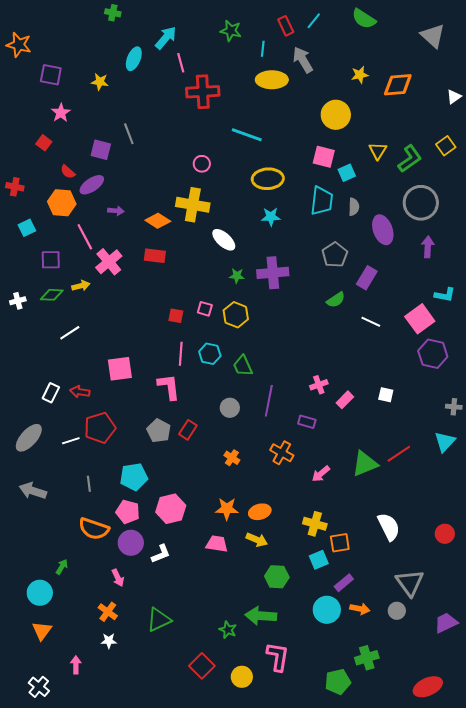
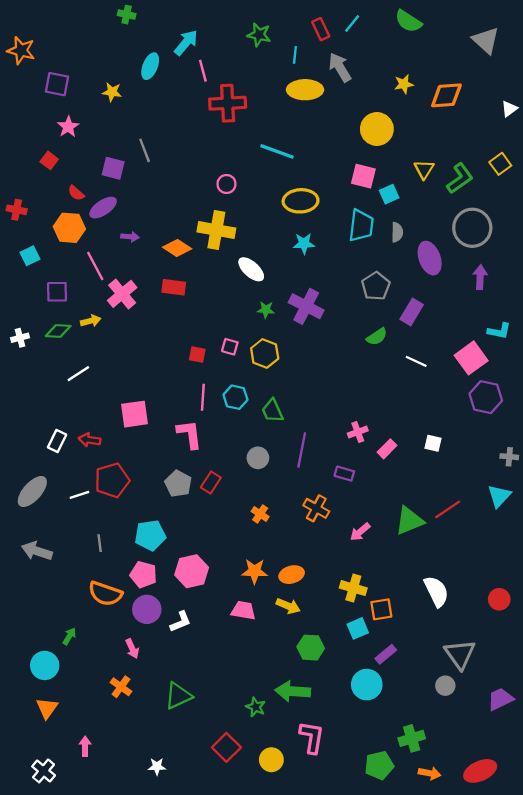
purple cross: (273, 273) -> (306, 306), turned 32
orange arrow: (360, 609) -> (430, 773), moved
white star: (109, 641) -> (157, 766), moved

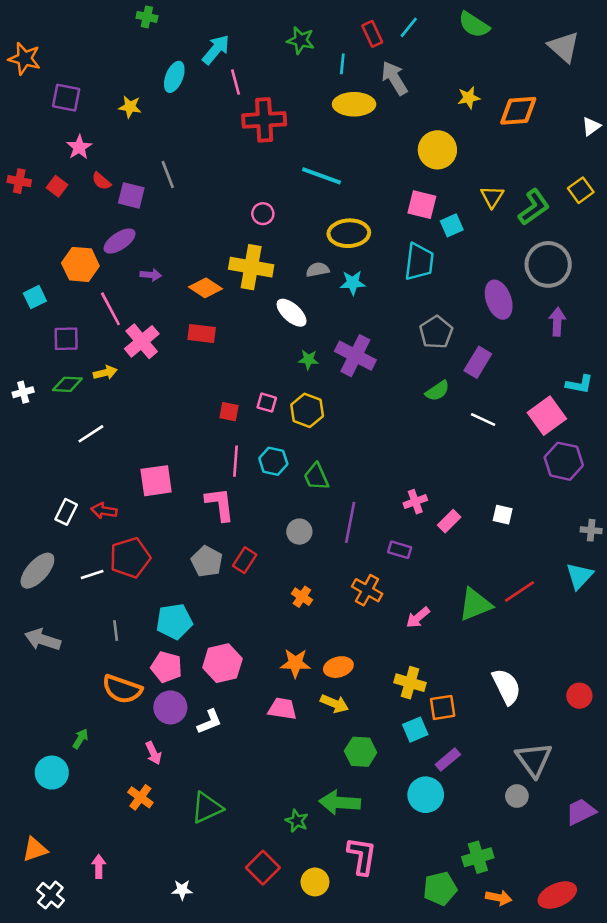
red semicircle: (76, 193) -> (101, 181), moved
red cross: (17, 210) -> (19, 181), moved
gray semicircle: (397, 232) -> (318, 270), moved, turned -102
orange triangle: (47, 708) -> (35, 849), moved, turned 35

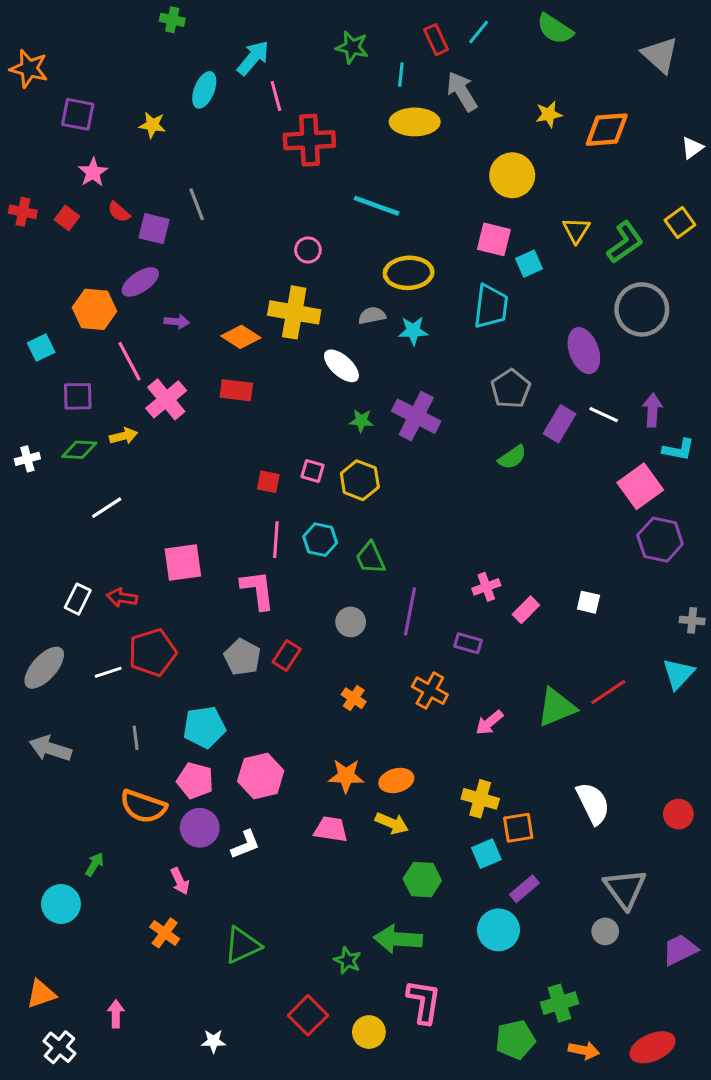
purple arrow: (557, 322) -> (652, 410), moved
white line: (483, 419) -> (604, 415), moved

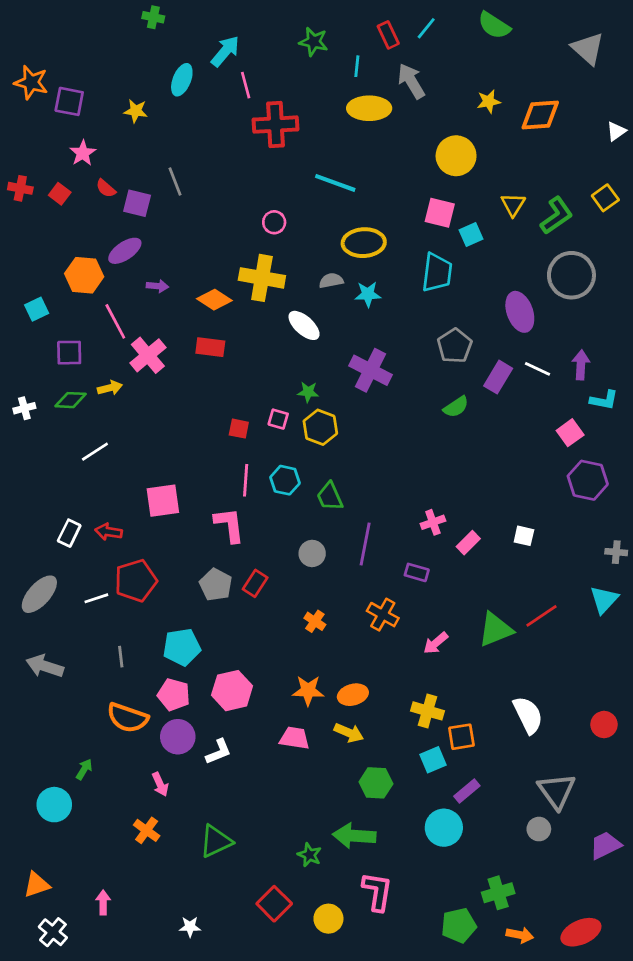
orange star: (29, 69) -> (31, 82), moved
green star: (361, 421) -> (308, 392), moved
pink square: (640, 486) -> (570, 433), size x0.7

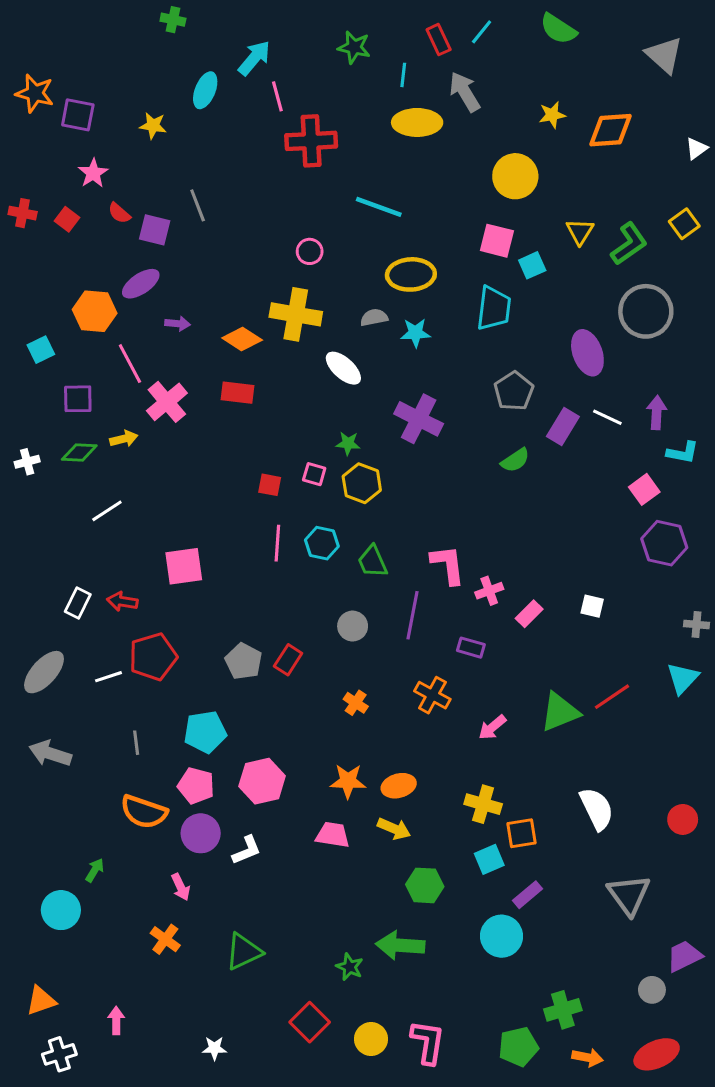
pink L-shape: (229, 525) -> (448, 565), moved
gray circle: (539, 829) -> (652, 990), moved
pink L-shape: (377, 891) -> (428, 1042), moved
white cross: (53, 932) -> (59, 1054), turned 32

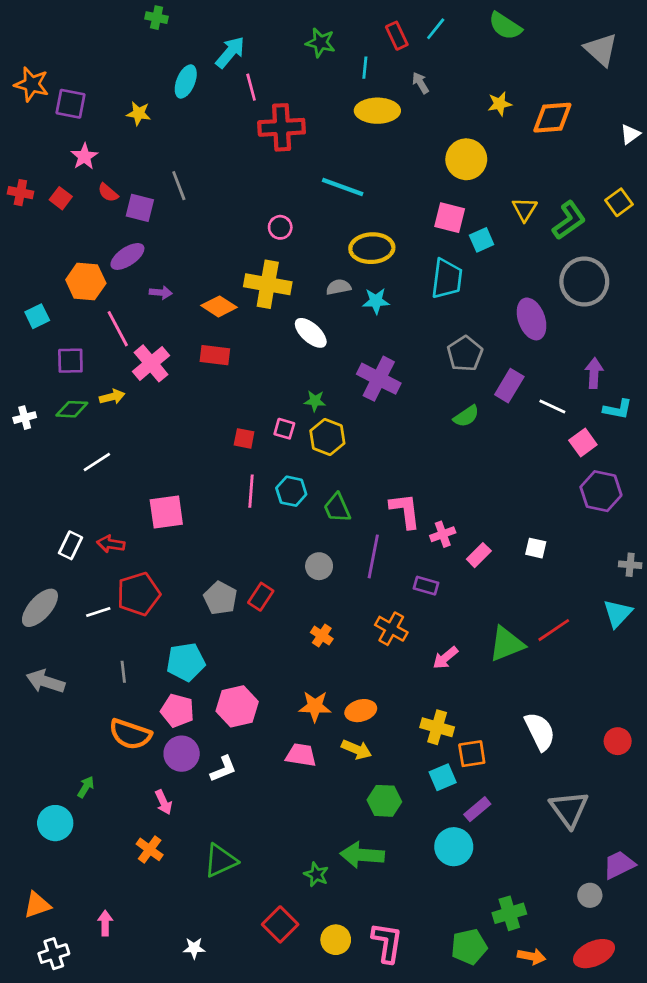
gray arrow: (465, 92) -> (420, 83), size x0.6
white line: (607, 417) -> (552, 406), moved

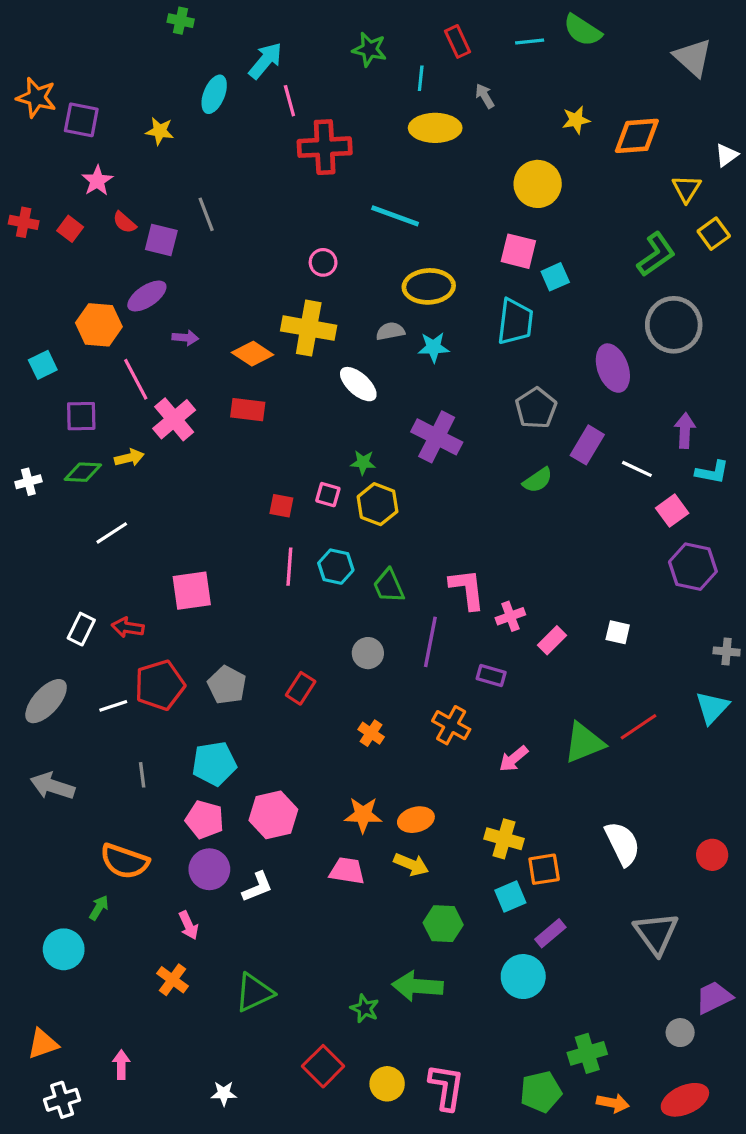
cyan line: (436, 29) -> (530, 41), moved, turned 45
yellow triangle: (525, 209) -> (687, 189), moved
gray pentagon: (220, 598) -> (227, 685), moved
orange semicircle: (130, 734) -> (124, 861), moved

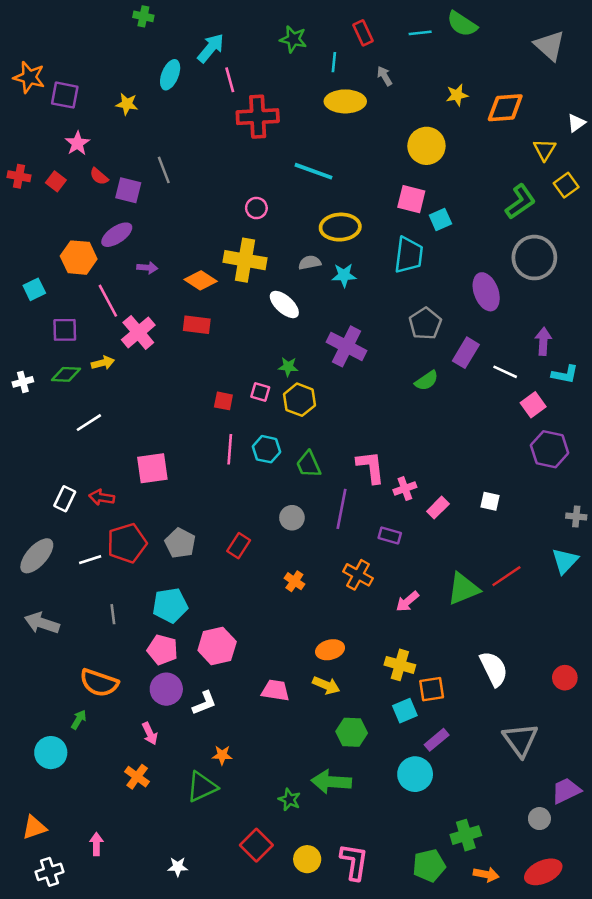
orange star: (363, 815) -> (222, 755), moved, size x0.7

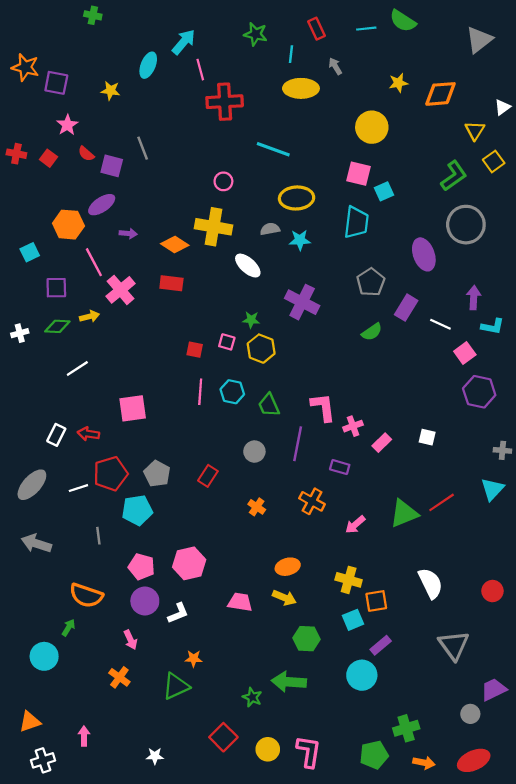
green cross: (143, 16) -> (93, 15), moved
gray triangle: (550, 46) -> (479, 40), turned 40
cyan pentagon: (170, 605) -> (137, 510), moved

